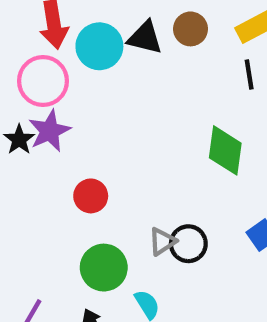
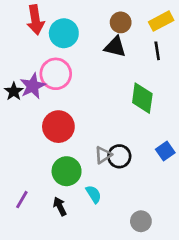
black triangle: (145, 38) -> (115, 47), moved
pink circle: (43, 81) -> (56, 74), moved
red circle: (91, 196) -> (58, 127), size x1.5

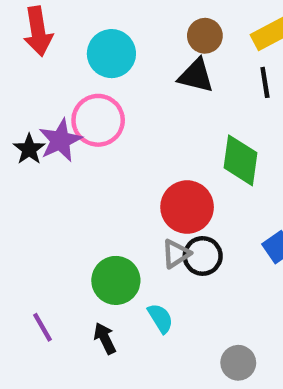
red arrow: (35, 20) -> (38, 31), moved
red circle: (58, 127) -> (187, 207), moved
purple line: (22, 200) -> (42, 327), turned -60

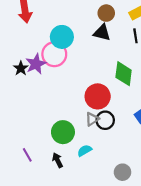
cyan circle: (111, 54) -> (62, 37), moved
cyan semicircle: (160, 318) -> (85, 151), turned -88

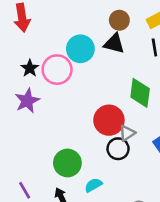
cyan circle: (62, 37) -> (80, 49), moved
purple star: (36, 64) -> (27, 101), moved
black star: (21, 68) -> (30, 68), moved
gray triangle: (92, 119) -> (127, 133), moved

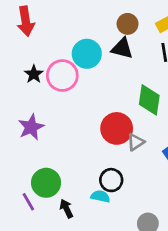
purple star: (27, 101) -> (31, 127), moved
black circle: (118, 149) -> (111, 180), moved
green circle: (67, 163) -> (46, 183), moved
cyan semicircle: (93, 185) -> (100, 196), turned 42

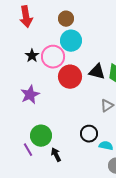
brown circle: (128, 24) -> (66, 19), moved
black triangle: (122, 48) -> (97, 72), moved
red circle: (117, 128) -> (70, 77), moved
cyan semicircle: (100, 196) -> (106, 146), moved

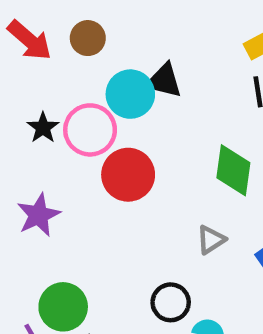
red arrow: (26, 17) -> (30, 40), turned -40
brown circle: (66, 19) -> (88, 38), moved
black triangle: (97, 72) -> (164, 81), moved

